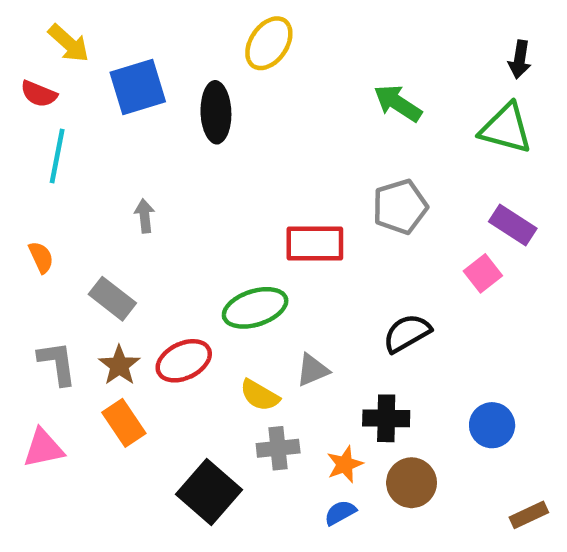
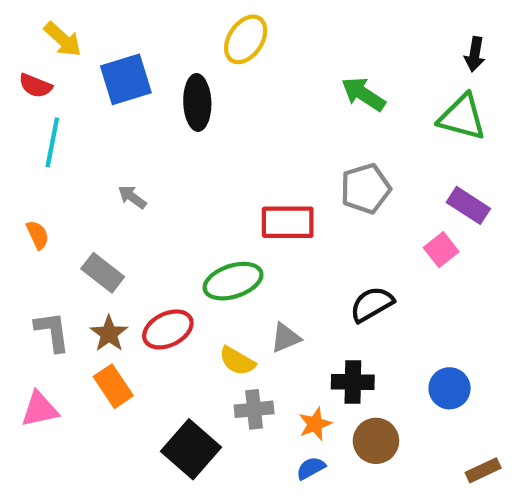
gray arrow: (145, 216) -> (132, 197), turned -48

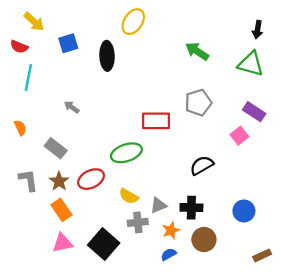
blue square: (126, 79) -> (68, 43), size x0.7
gray triangle: (286, 338) -> (158, 205), moved
pink triangle: (40, 409) -> (63, 243), moved

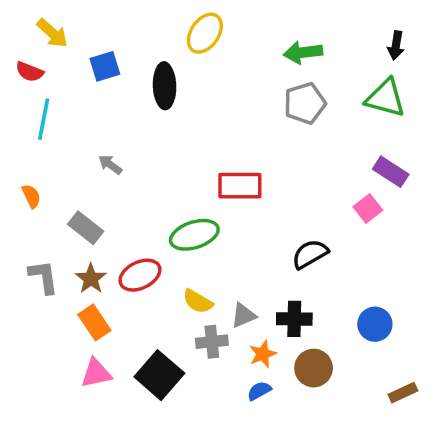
green arrow: (197, 51) -> (303, 52), moved, turned -40
gray pentagon: (198, 103) -> (305, 103), moved

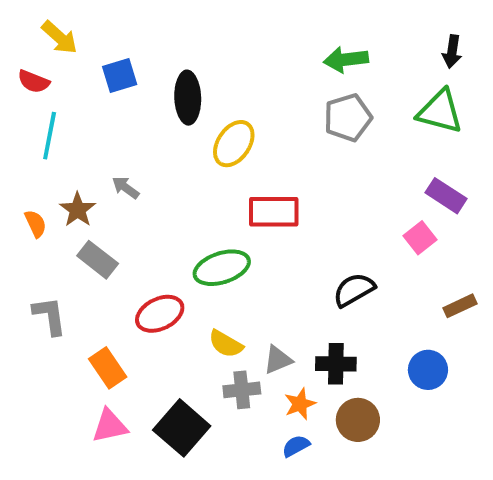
yellow ellipse: (205, 33) -> (234, 144), moved
brown star: (91, 279) -> (78, 210), moved
brown rectangle: (403, 393) -> (460, 306), moved

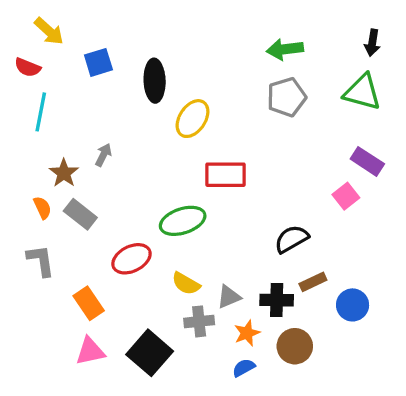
gray arrow: (126, 188) -> (103, 155), turned 80
orange semicircle: (36, 224) -> (42, 208), moved
brown rectangle: (460, 306) -> (313, 282), moved

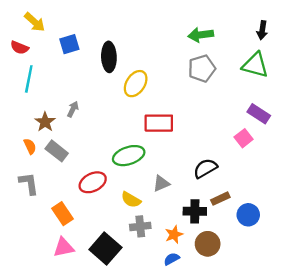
gray triangle: (229, 297) -> (161, 183), moved

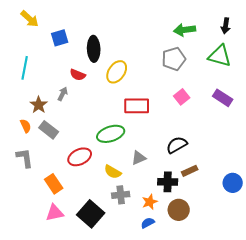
green arrow: (201, 35) -> (185, 30), moved
red semicircle: (20, 48) -> (78, 75), moved
pink square: (244, 138) -> (182, 97), moved
blue circle: (248, 215) -> (233, 183), moved

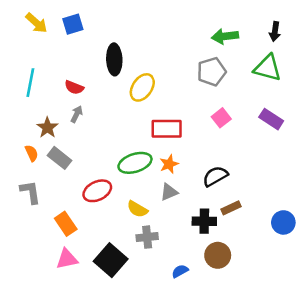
blue square: (60, 38) -> (73, 24), moved
red semicircle: (78, 75) -> (74, 87), moved
orange star: (150, 202) -> (169, 164), moved

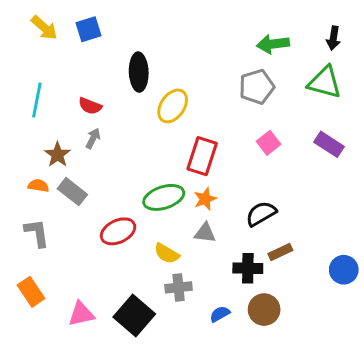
red rectangle: (167, 129) -> (202, 156), turned -72
orange semicircle: (32, 153) -> (38, 186), turned -56
gray triangle: (169, 192) -> (205, 233), turned 30
orange rectangle: (66, 224) -> (31, 292), moved
blue semicircle: (180, 271) -> (220, 314), moved

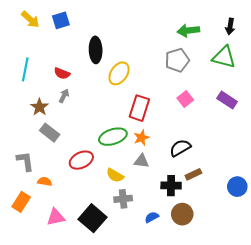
orange semicircle: (38, 186) -> (45, 181), moved
orange rectangle: (31, 292) -> (21, 202), turned 66

